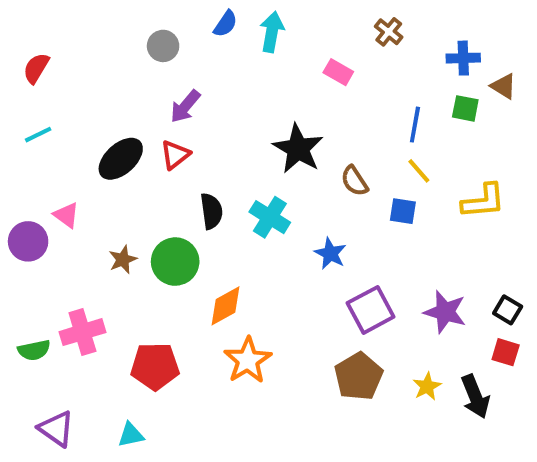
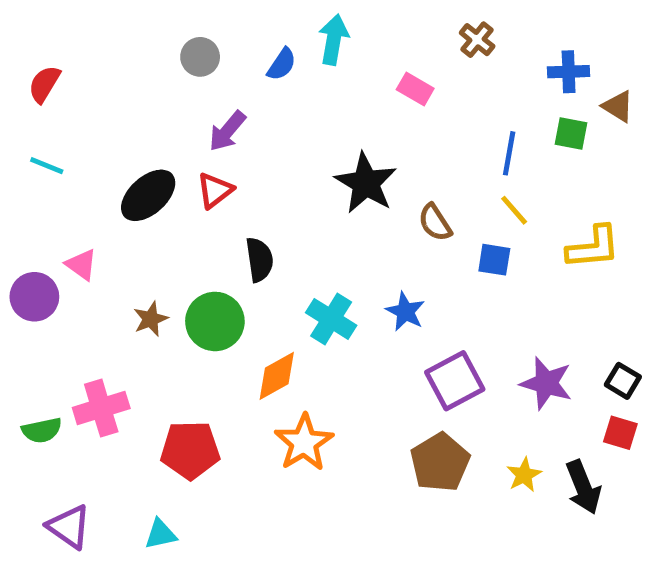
blue semicircle: (226, 24) -> (282, 64), moved
cyan line: (38, 135) -> (47, 166), turned 48
cyan cross: (270, 217) -> (331, 319), moved

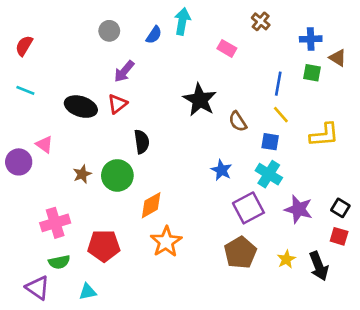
black ellipse: (148, 195) -> (81, 107), turned 60
cyan cross: (331, 319) -> (269, 174), moved
green semicircle: (42, 430) -> (59, 262), moved

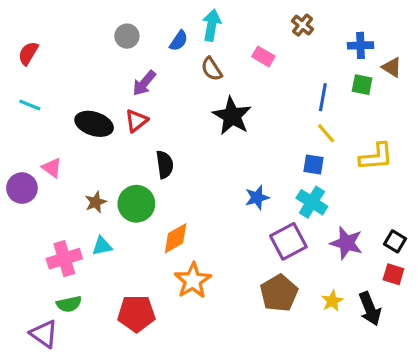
brown semicircle: (238, 121) -> (212, 69), moved
blue star: (221, 170) -> (257, 197), turned 30
red pentagon: (104, 246) -> (136, 313), moved
cyan triangle: (88, 292) -> (102, 246), moved

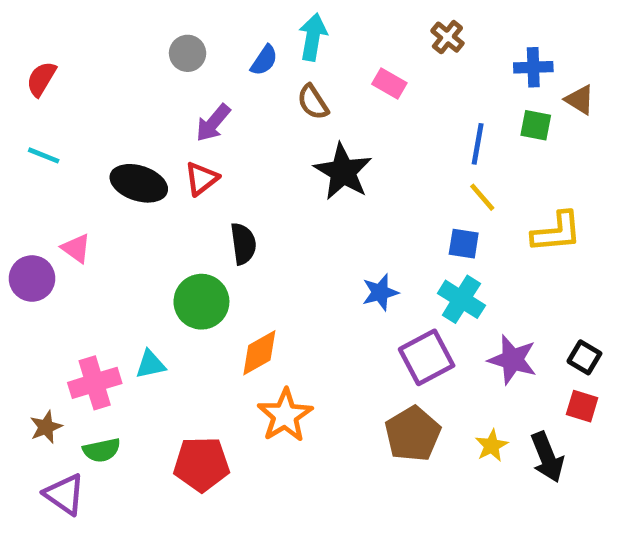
brown star: (96, 202) -> (46, 427), moved

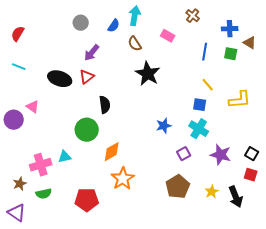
blue line: (478, 144) -> (205, 52), moved
purple square: (427, 357) -> (184, 154), size x0.6
purple triangle: (65, 494) -> (17, 213), moved

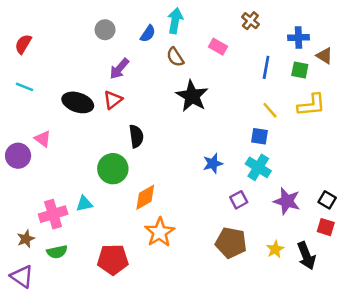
yellow L-shape: (240, 100) -> (311, 105), moved
brown pentagon: (178, 187) -> (231, 243), turned -30

